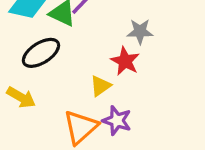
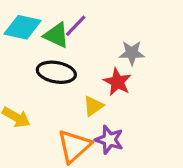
black ellipse: (41, 53) -> (56, 72), moved, turned 42

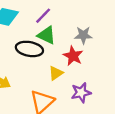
green triangle: (56, 35) -> (47, 35), moved
purple star: (109, 140) -> (81, 93), moved, turned -30

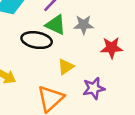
gray star: (83, 35) -> (84, 25), moved
red star: (73, 56) -> (112, 48), moved, turned -30

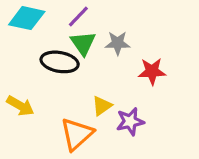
green triangle: (56, 25) -> (83, 43), turned 30
yellow triangle: (66, 67) -> (102, 106), moved

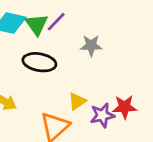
green triangle: (83, 43) -> (37, 24), moved
red star: (152, 71) -> (125, 107), moved

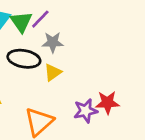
gray star: (91, 45) -> (53, 42), moved
yellow triangle: (77, 101) -> (53, 72), moved

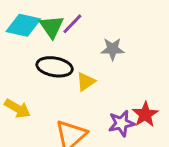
gray star: (53, 42) -> (113, 49), moved
red star: (107, 103) -> (145, 114), turned -30

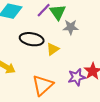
green triangle: (52, 27) -> (58, 12), moved

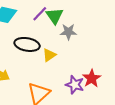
purple star: (77, 77) -> (75, 85), turned 30

